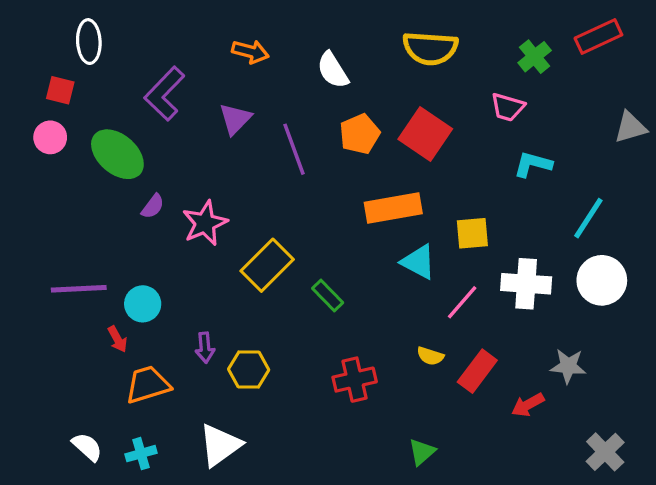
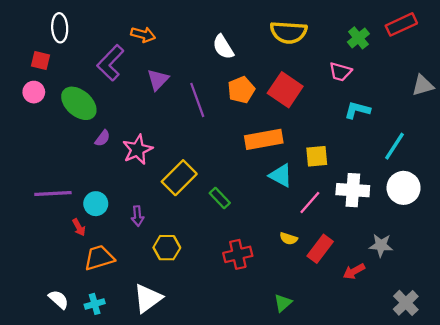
orange arrow: (250, 52) -> (143, 35), moved
purple arrow: (205, 348) -> (137, 216), moved

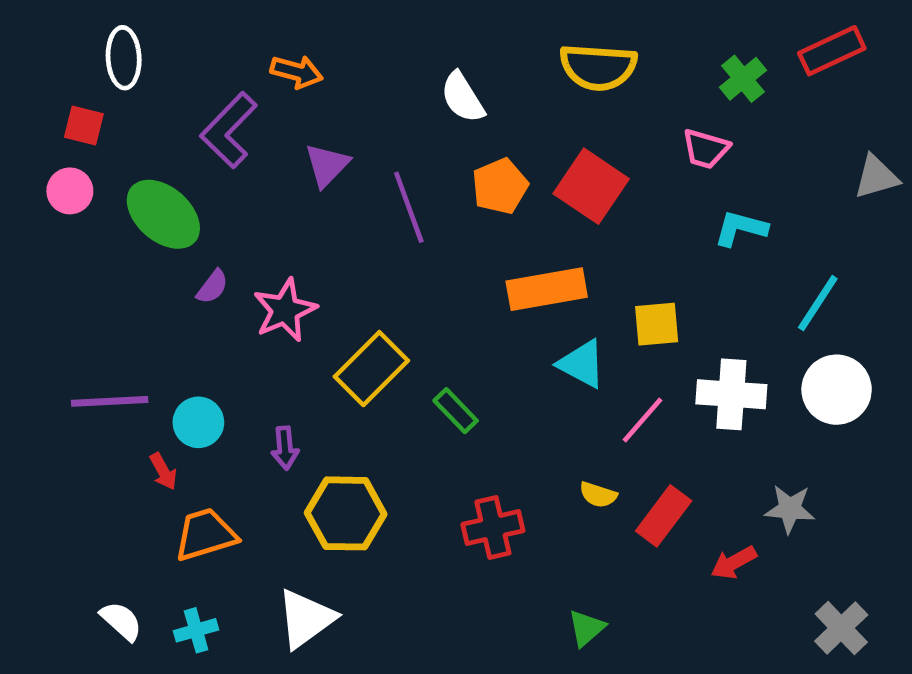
yellow hexagon: (167, 248) -> (346, 513), size x1.4

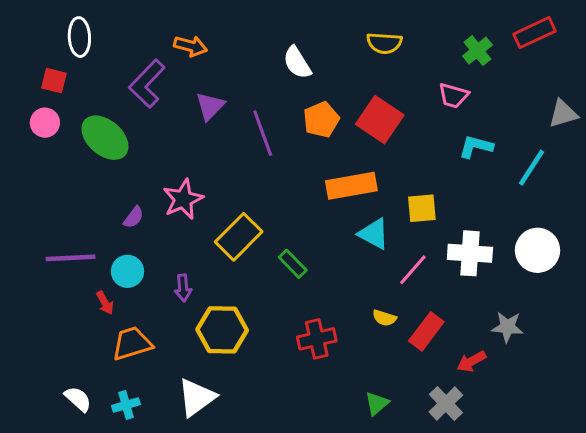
yellow semicircle: (598, 67) -> (384, 43), size x0.7
purple semicircle: (212, 287) -> (133, 217), moved
cyan line: (818, 303) -> (532, 168), moved
gray cross: (841, 628) -> (446, 403), moved

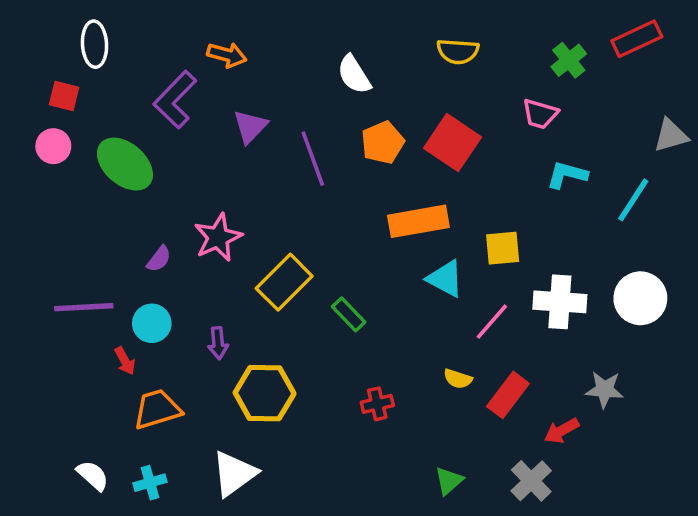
red cross: (317, 339) -> (377, 404), size x0.7

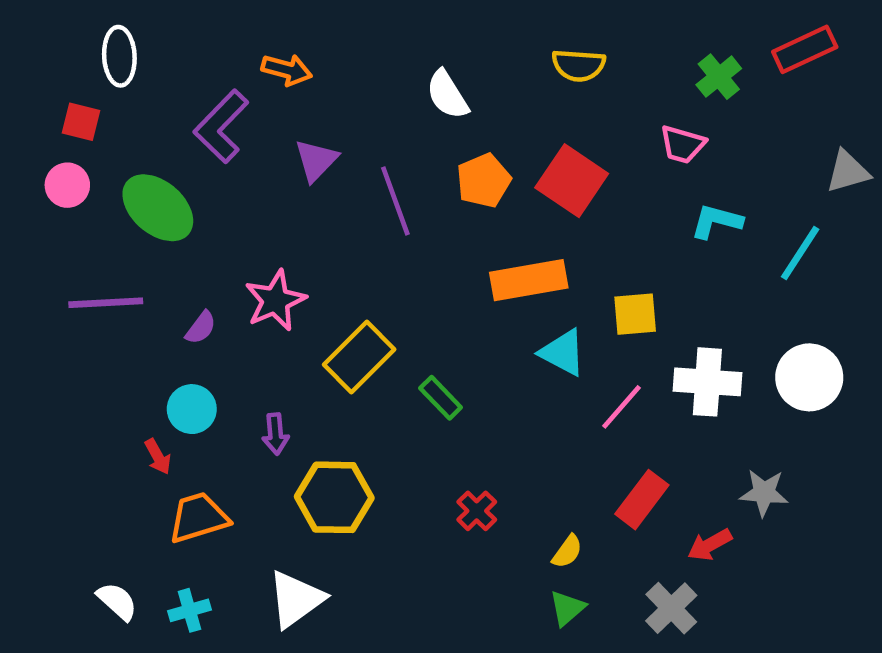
purple line: (84, 307) -> (106, 303), moved
yellow semicircle: (458, 379) -> (567, 552), moved, turned -72
red cross: (377, 404) -> (477, 511), turned -32

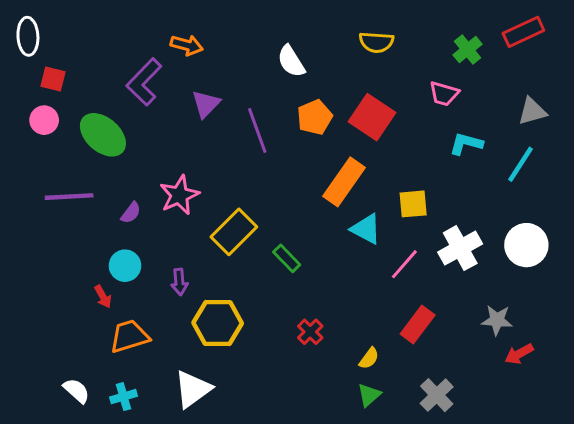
white ellipse: (119, 56) -> (28, 36), moved
gray triangle: (848, 172) -> (532, 111), moved
orange rectangle: (529, 280) -> (344, 182), turned -45
white cross: (707, 382) -> (460, 248), turned -33
red arrow: (710, 545) -> (519, 354), moved

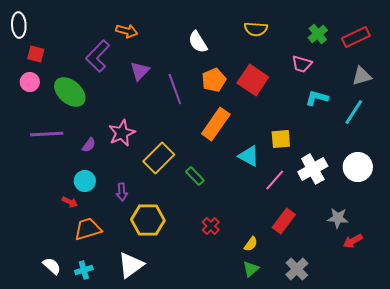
red rectangle: (523, 32) -> (356, 37), moved
orange rectangle: (344, 182) -> (216, 124), moved
red arrow: (103, 297) -> (70, 202), turned -35

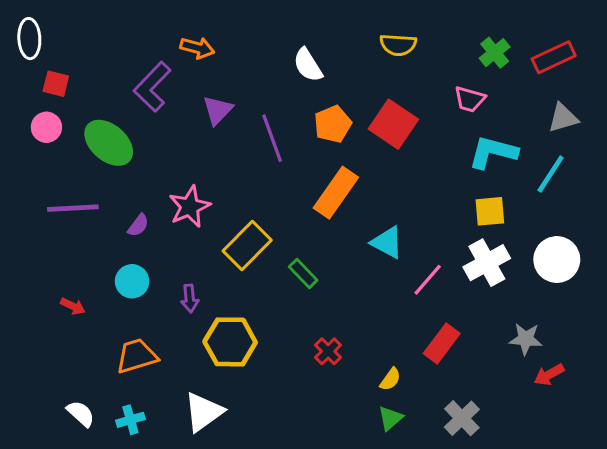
cyan L-shape: (317, 98) -> (493, 152), size x1.4
yellow square: (281, 139) -> (490, 211), moved
red arrow: (70, 202) -> (73, 306), moved

